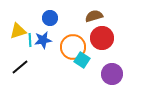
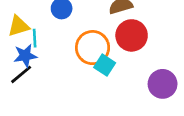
blue star: (43, 40) -> (25, 56), moved
purple circle: (112, 74) -> (163, 84), moved

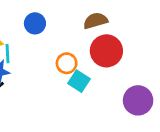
orange circle: (93, 48) -> (67, 63), size x0.6

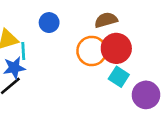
orange circle: (67, 63) -> (92, 51), moved, size x1.5
cyan square: (79, 81) -> (119, 77), moved

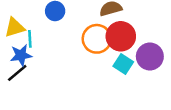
purple circle: (146, 95) -> (150, 57), moved

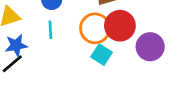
cyan line: (30, 39) -> (50, 30), moved
cyan square: (123, 64) -> (102, 55), moved

